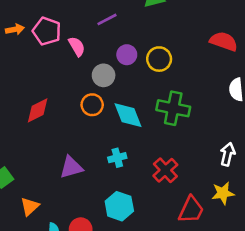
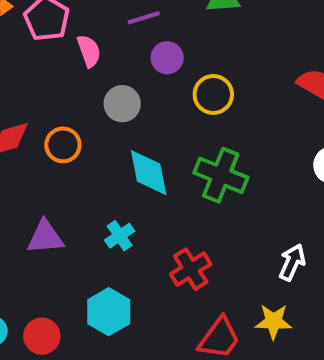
purple circle: (127, 55) -> (167, 58), moved
orange circle: (92, 105) -> (63, 145), moved
cyan cross: (117, 158) -> (120, 236), turned -30

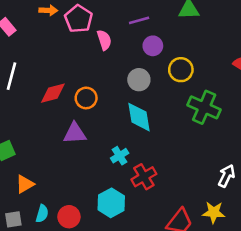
gray circle: (122, 104) -> (139, 80), moved
green cross: (221, 175) -> (204, 107), moved
purple triangle: (45, 237) -> (75, 133), moved
red cross: (191, 269) -> (144, 177), moved

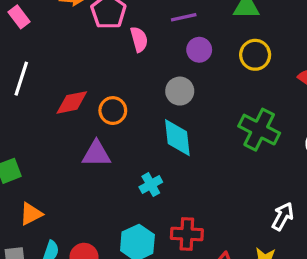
yellow circle: (181, 70) -> (255, 55), moved
red cross: (144, 177) -> (187, 234), moved, turned 30

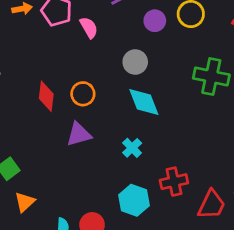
purple circle: (199, 50) -> (155, 21), moved
red diamond: (72, 102) -> (46, 96), turned -56
orange triangle: (31, 214) -> (25, 202), moved

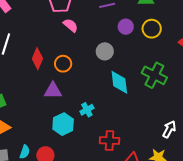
pink semicircle: (89, 27) -> (71, 25), moved, turned -35
cyan diamond: (144, 102) -> (119, 82), moved
cyan hexagon: (134, 200) -> (63, 124), moved

